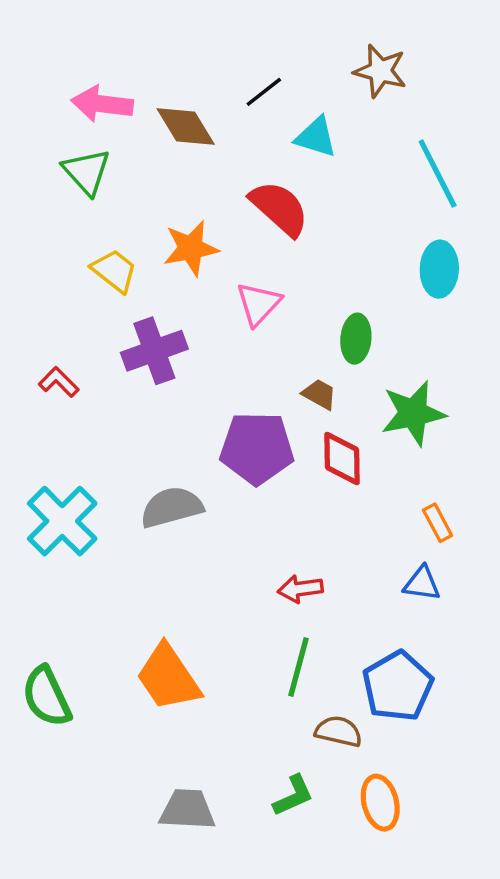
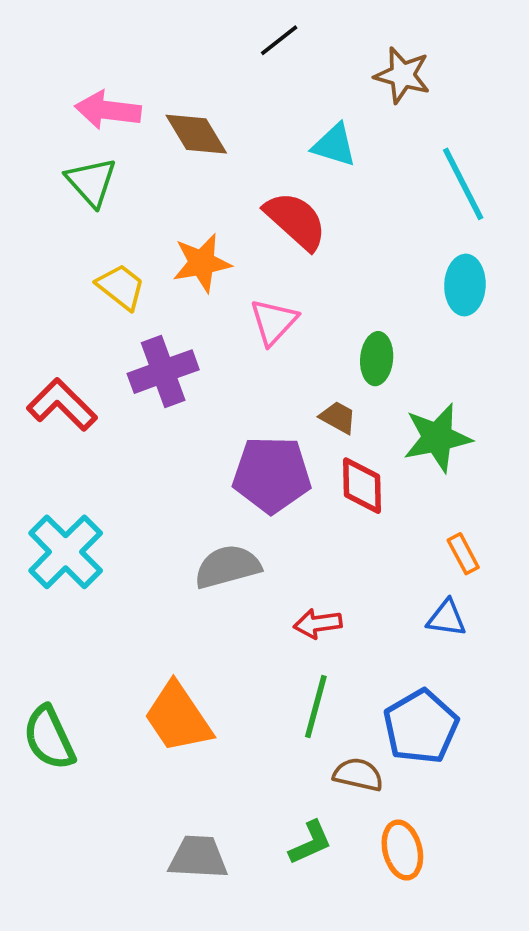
black line: (264, 92) -> (279, 40), moved
red L-shape: (59, 382) -> (62, 405), size x1.6
gray semicircle: (172, 507) -> (228, 567), moved

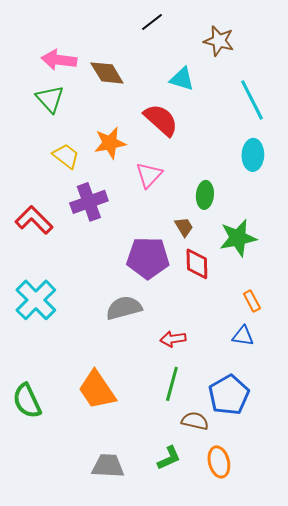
brown trapezoid: (338, 418) -> (184, 227), turned 30

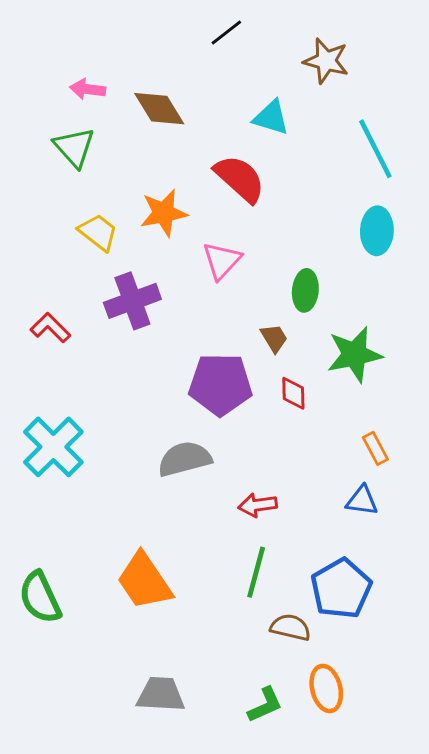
pink arrow: (59, 60) -> (88, 89), size x0.7
red L-shape: (34, 220) -> (50, 328), size x0.7
red diamond: (197, 264) -> (293, 393), size x0.7
green L-shape: (169, 458) -> (265, 705), moved

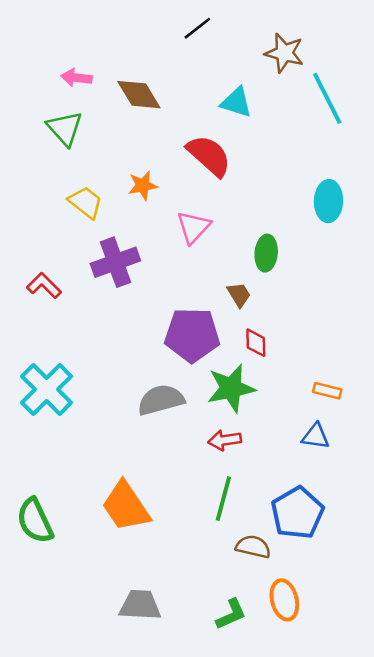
cyan line: (375, 149) -> (327, 98), moved
orange star: (164, 213) -> (143, 185), size x0.7
green star: (355, 355) -> (231, 388), moved
orange rectangle: (375, 448) -> (327, 391), turned -48

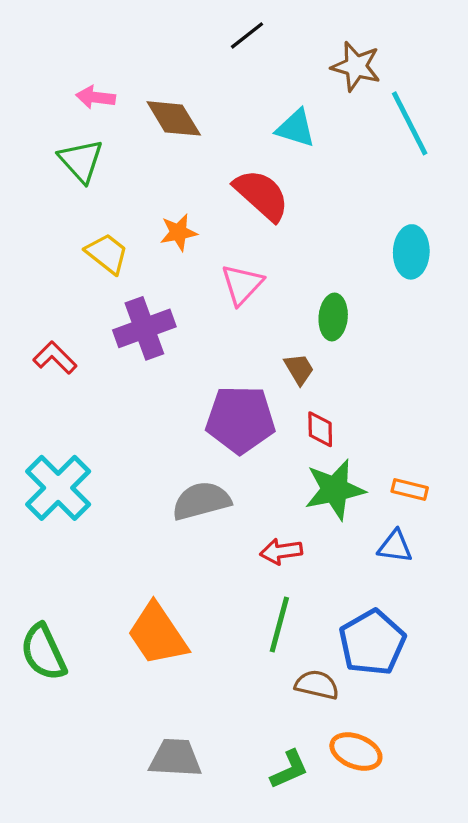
green star: (231, 388) -> (335, 490), moved
orange ellipse: (284, 600) -> (356, 752), turned -54

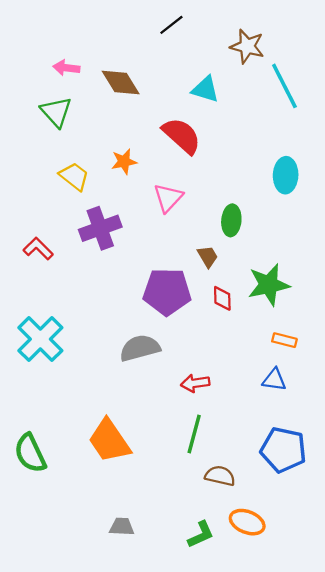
green star: (335, 490) -> (269, 285), moved
blue pentagon: (372, 642) -> (283, 450), moved, turned -30
gray trapezoid: (175, 758) -> (122, 527), size x0.7

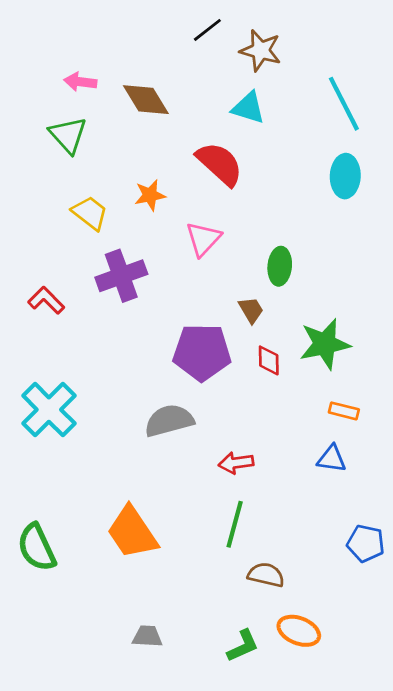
brown star: (247, 46) -> (261, 50), moved
cyan ellipse: (286, 175) -> (345, 176), moved
blue pentagon: (283, 450) -> (366, 543), moved, size x0.7

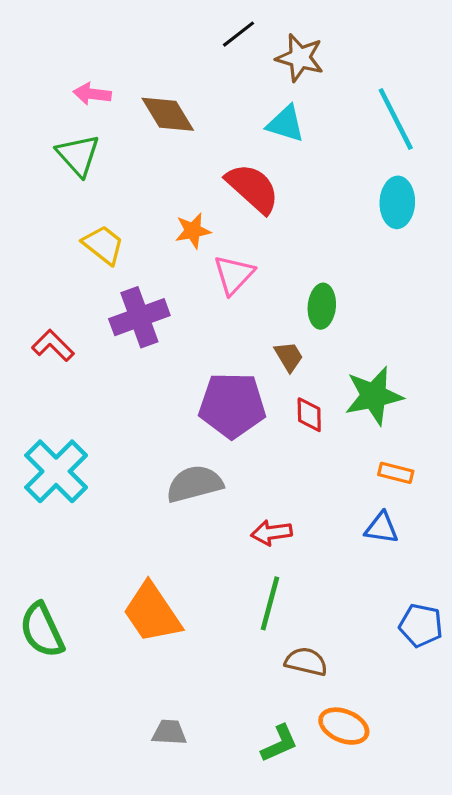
orange star: (150, 195) -> (193, 231), moved

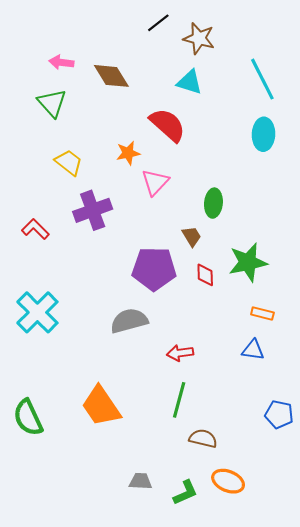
gray trapezoid: (169, 732) -> (141, 481), moved

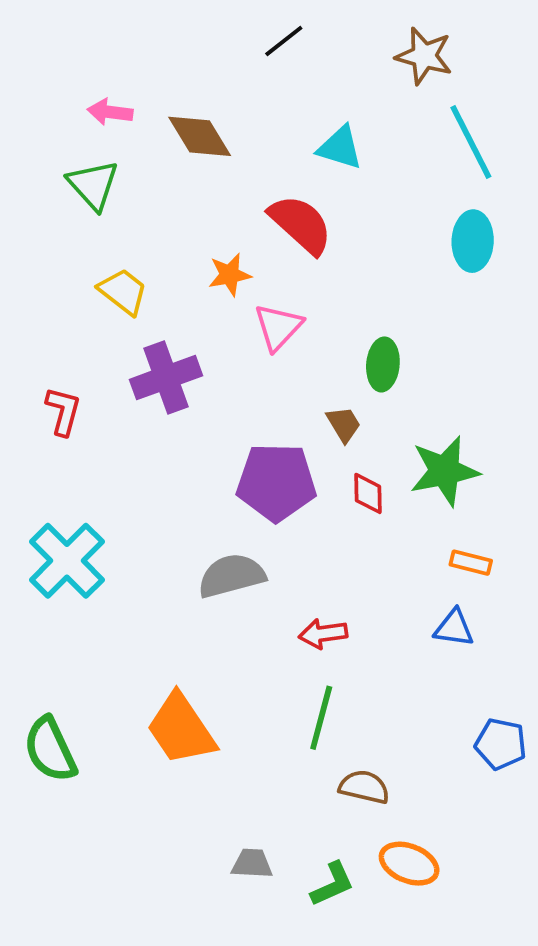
brown star: (199, 38) -> (424, 56), moved
red L-shape: (35, 229) -> (63, 411), turned 60

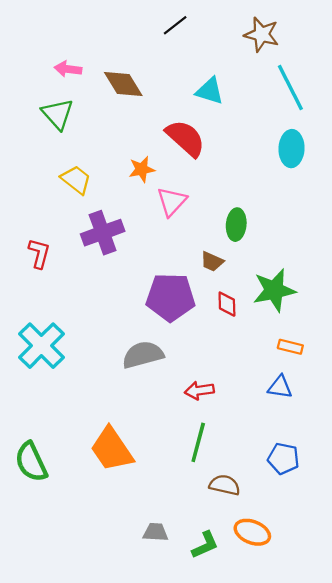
brown trapezoid: (344, 424) -> (212, 261), turned 145
blue pentagon: (501, 744) -> (283, 458), moved

